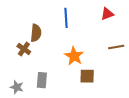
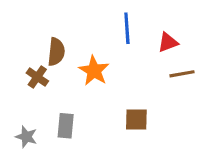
red triangle: (107, 14) -> (168, 42), moved
blue line: (66, 18) -> (127, 28), moved
orange star: (74, 56) -> (94, 71), moved

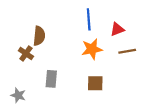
orange star: (94, 71) -> (92, 49), moved, turned 30
gray rectangle: (66, 126) -> (51, 79), moved

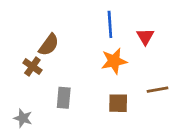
red triangle: (117, 29) -> (145, 37), turned -40
brown semicircle: (39, 36) -> (49, 45), turned 30
brown line: (127, 51) -> (158, 90), moved

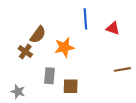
red triangle: (145, 37) -> (113, 28), turned -40
orange star: (114, 61) -> (64, 47), moved
brown square: (118, 103) -> (71, 86), moved

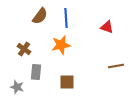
blue line: (85, 19) -> (66, 18), moved
brown semicircle: (38, 35) -> (40, 16), moved
gray rectangle: (50, 76) -> (36, 72), moved

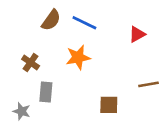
blue line: (66, 18) -> (84, 23), turned -60
red triangle: (107, 27) -> (137, 34), turned -48
brown square: (67, 82) -> (109, 105), moved

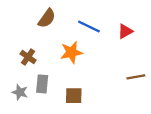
blue line: (84, 23) -> (89, 27), moved
brown square: (109, 105) -> (74, 96), moved
gray star: (22, 111) -> (20, 92), moved

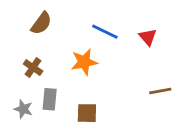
brown semicircle: (47, 18) -> (41, 23), moved
red triangle: (125, 31) -> (148, 37), turned -42

